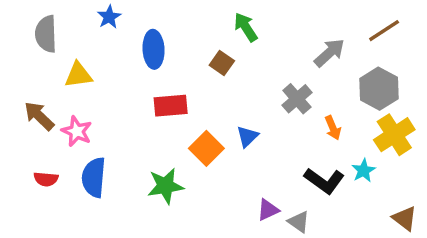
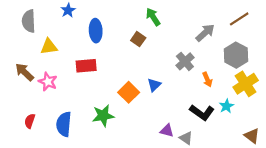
red rectangle: (171, 106) -> (86, 66), moved
blue semicircle: (94, 177) -> (64, 124), moved
red semicircle: (46, 179) -> (30, 121), moved, turned 104
purple triangle: (268, 210) -> (167, 131), turned 40

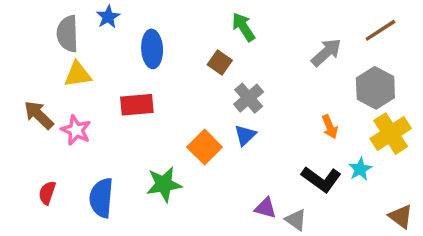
gray semicircle: (29, 21) -> (67, 34), moved
gray cross: (185, 61) -> (249, 98), moved

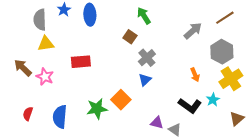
blue ellipse: (152, 49) -> (90, 15), moved
orange square: (205, 147) -> (121, 100), moved
brown triangle: (401, 216) -> (237, 119), moved, turned 42

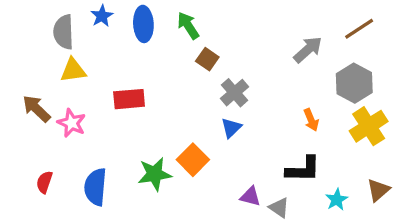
green arrow: (144, 16) -> (188, 26), moved
cyan star: (213, 100) -> (337, 200), moved
black L-shape: (190, 106) -> (303, 169), turned -35

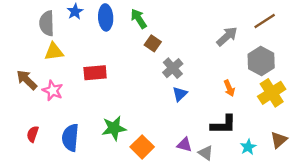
blue triangle: (231, 128) -> (180, 94), moved
orange square: (193, 160) -> (142, 147), moved

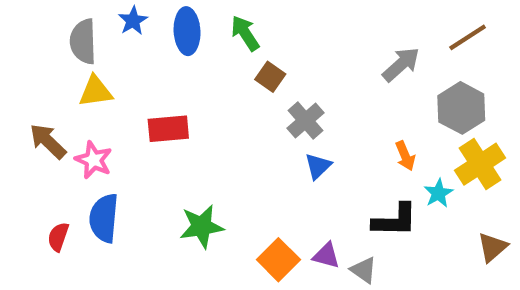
blue semicircle: (70, 138) -> (104, 218), moved
orange square: (142, 147) -> (278, 260), moved
cyan star: (248, 147) -> (438, 193), moved

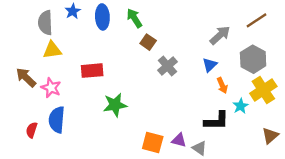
blue triangle: (318, 166) -> (210, 65), moved
green star: (202, 226) -> (115, 105), moved
orange square: (278, 260) -> (153, 142), turned -30

